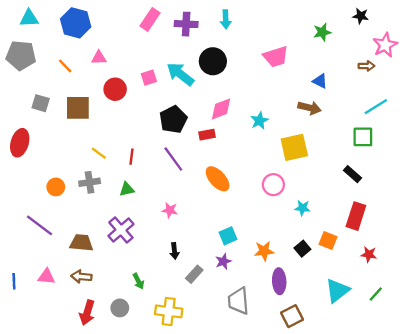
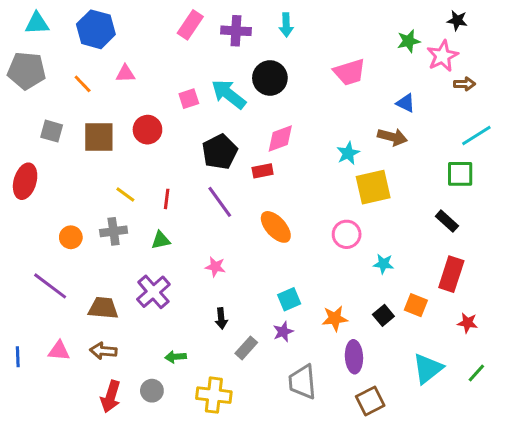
pink star: (385, 45) -> (442, 56), moved
red circle: (115, 89) -> (147, 130), moved
cyan star: (259, 121) -> (348, 153), moved
green arrow: (138, 281) -> (176, 357), turned 112

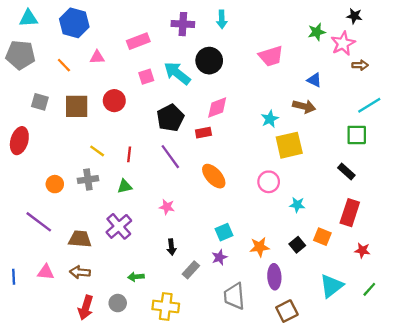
pink rectangle: (190, 25) -> (138, 41), moved, turned 35

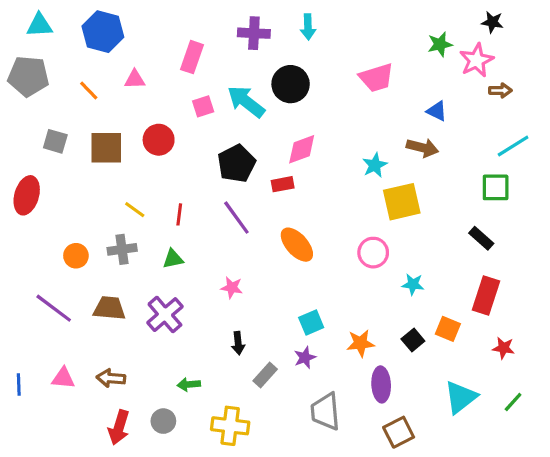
pink rectangle: (138, 41) -> (192, 57), turned -50
brown trapezoid: (80, 239) -> (109, 308), moved

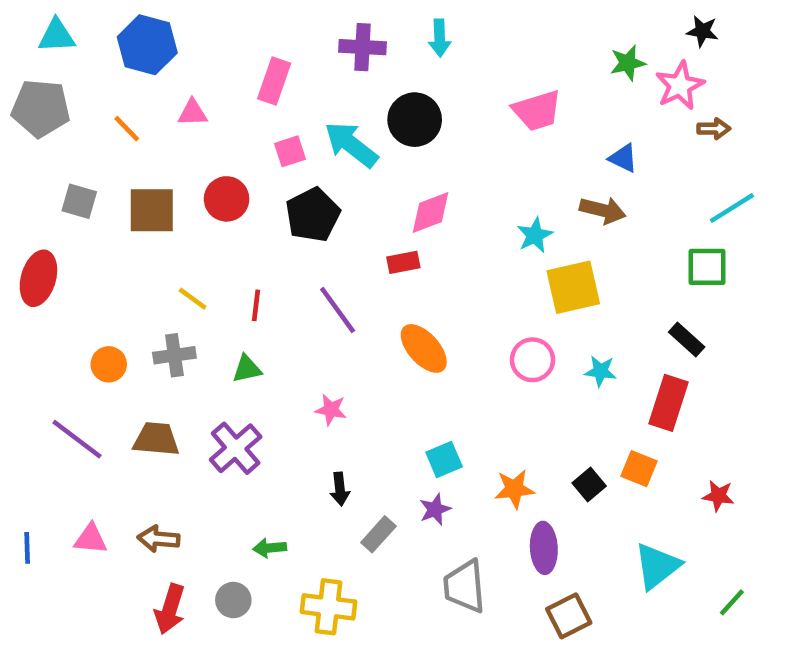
black pentagon: (236, 164) -> (313, 215), moved
cyan star: (413, 284) -> (600, 371), moved
red rectangle: (486, 295) -> (668, 403), moved
green line: (513, 402) -> (732, 602), moved

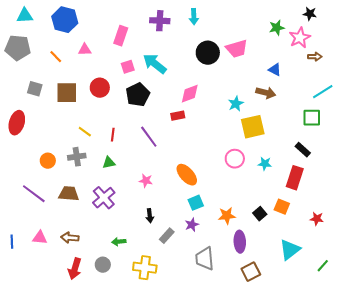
black circle: (415, 120) -> (208, 53), moved
orange ellipse: (424, 348) -> (187, 175), moved

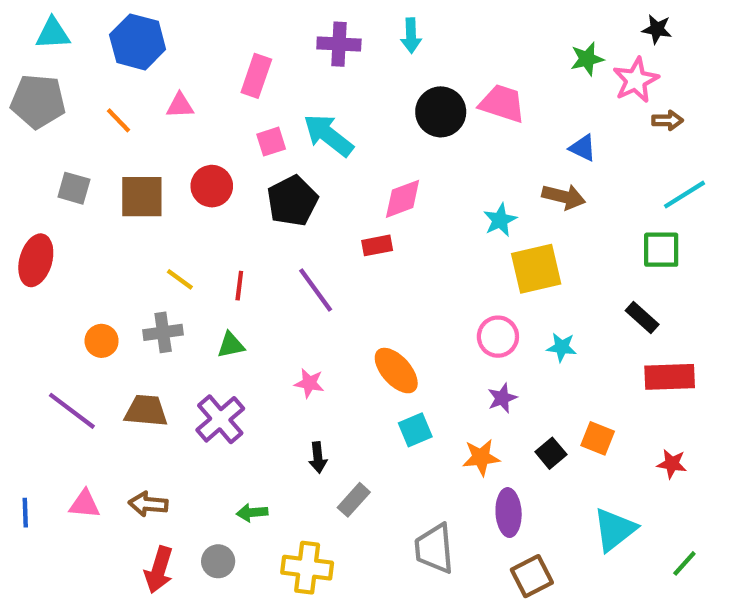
pink trapezoid: (237, 49) -> (502, 103), turned -145
red rectangle: (295, 178) -> (670, 377), moved, turned 70
purple star: (192, 225) -> (502, 398), moved

